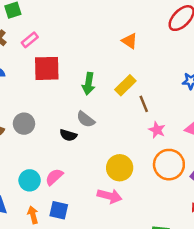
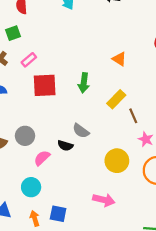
green arrow: (88, 84) -> (84, 83), moved
yellow circle: (120, 168) -> (117, 161), moved
pink semicircle: (54, 177) -> (42, 158), moved

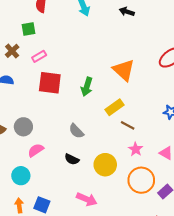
orange triangle: (119, 59) -> (124, 70), size x1.6
brown line: (133, 116) -> (128, 125), turned -48
black semicircle: (65, 146) -> (72, 159), moved

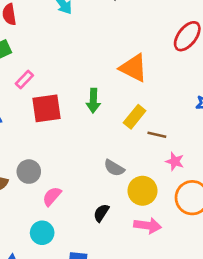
gray semicircle: (76, 131) -> (114, 168), moved
black semicircle: (72, 159) -> (101, 213), moved, turned 112
pink arrow: (87, 199) -> (148, 226), moved

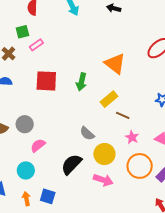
pink rectangle: (24, 79) -> (36, 45), moved
black semicircle: (101, 213) -> (71, 164), size x1.6

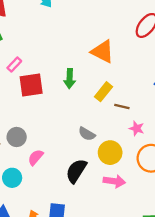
pink rectangle: (36, 45) -> (14, 64), moved
cyan circle: (26, 170) -> (12, 178), moved

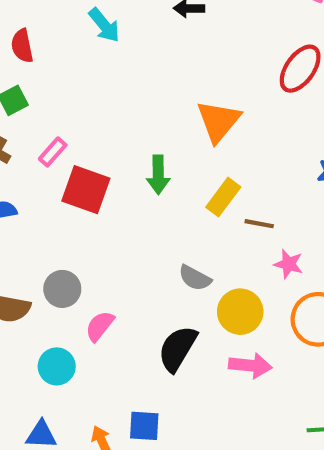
orange triangle: (102, 52) -> (218, 121), turned 45
red square: (31, 85) -> (86, 190), turned 30

